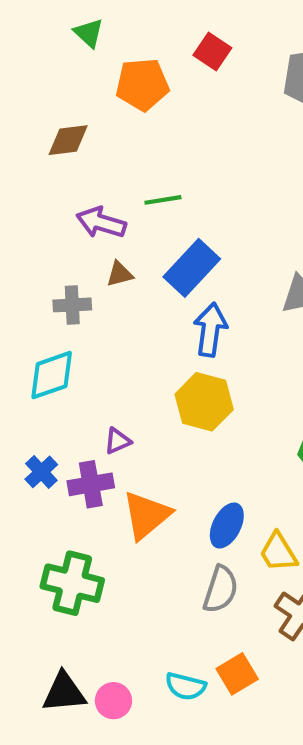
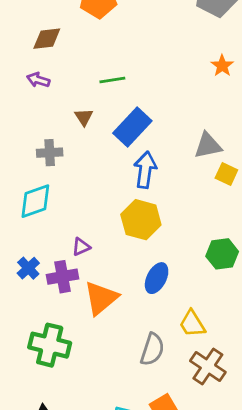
purple arrow: (101, 223) -> (38, 80), moved, size x0.7
brown triangle: (120, 274) -> (84, 117), moved, turned -48
blue ellipse: (227, 525) -> (157, 278), moved

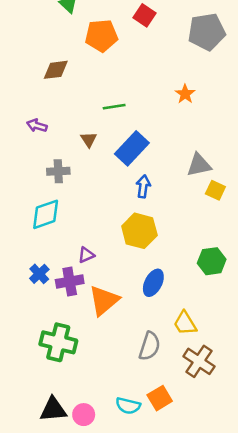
orange star: (222, 66) -> (185, 94), moved
purple arrow: (38, 80) -> (37, 126), moved
blue arrow: (145, 170) -> (143, 186), size x0.7

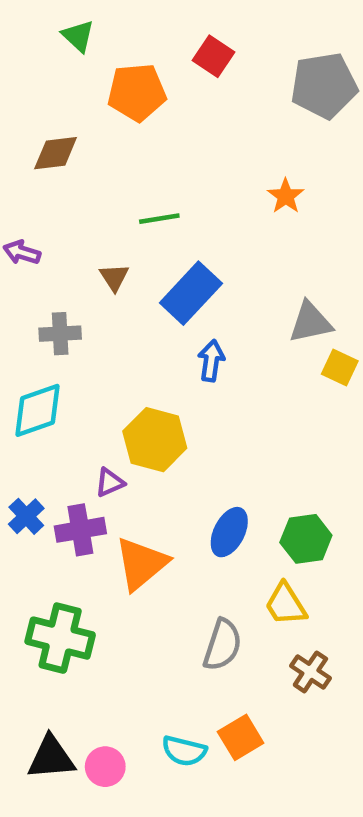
yellow hexagon: (139, 231) -> (155, 440), moved
green hexagon: (212, 261) -> (306, 539), moved
brown cross: (199, 361) -> (310, 672), size x0.7

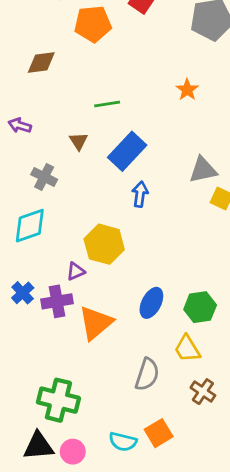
gray cross: (60, 334) -> (44, 177), turned 30
green cross: (60, 638) -> (58, 400), moved

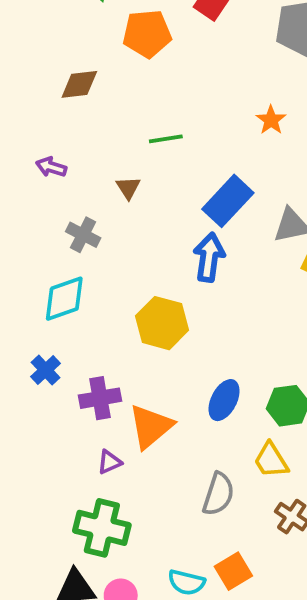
blue rectangle: (127, 151) -> (228, 201), moved
blue arrow: (140, 194) -> (209, 257), size x1.4
purple triangle: (76, 271) -> (109, 462), moved
blue cross: (23, 293) -> (46, 370), moved

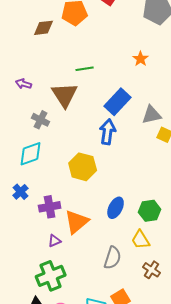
brown diamond: (79, 84) -> (44, 28), moved
brown triangle: (128, 188) -> (65, 95), size x2.0
green cross: (102, 528) -> (51, 276), turned -36

